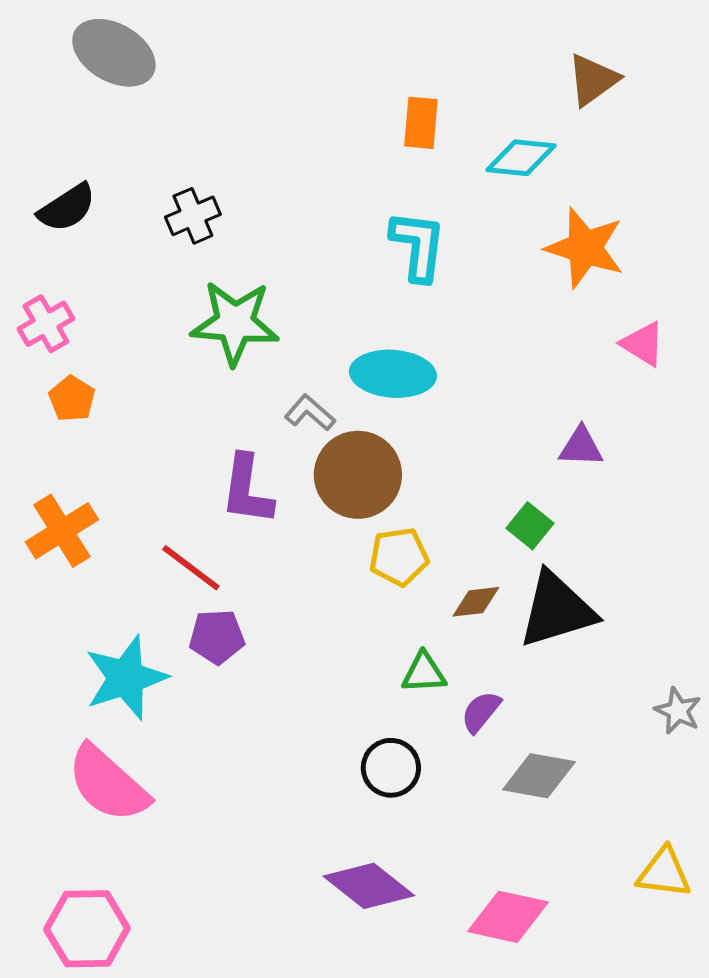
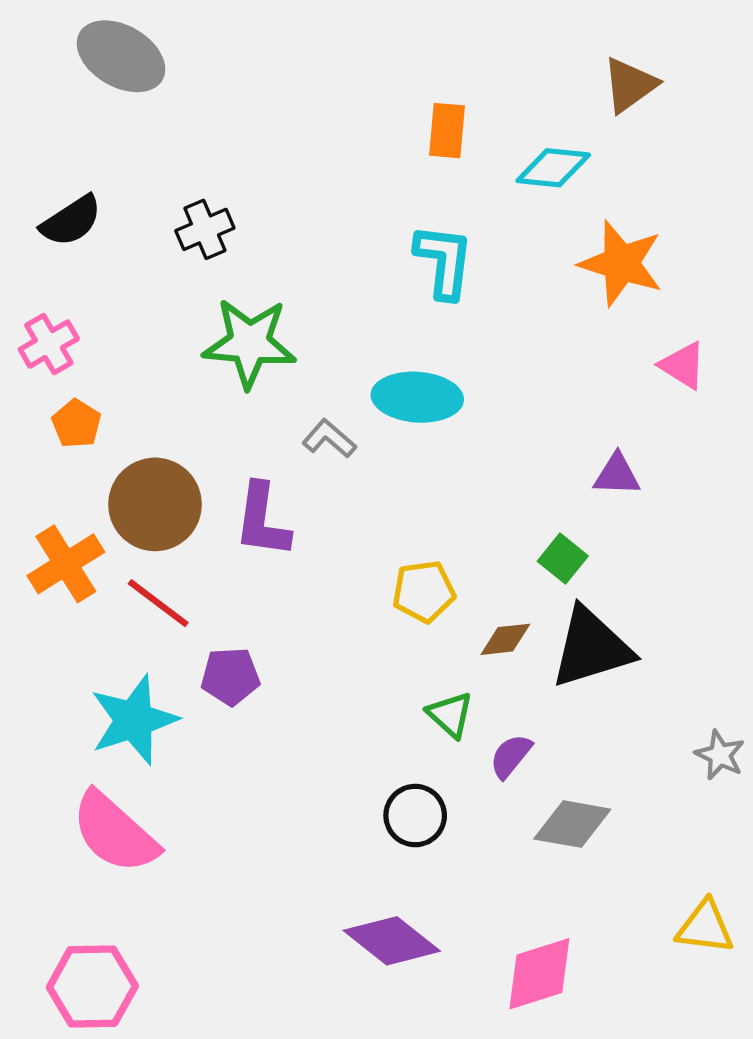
brown circle: (358, 475) -> (155, 504), moved
red line: (191, 568) -> (158, 603), moved
green triangle: (424, 673) -> (450, 715), turned 45
pink diamond: (508, 917) -> (539, 974), turned -30

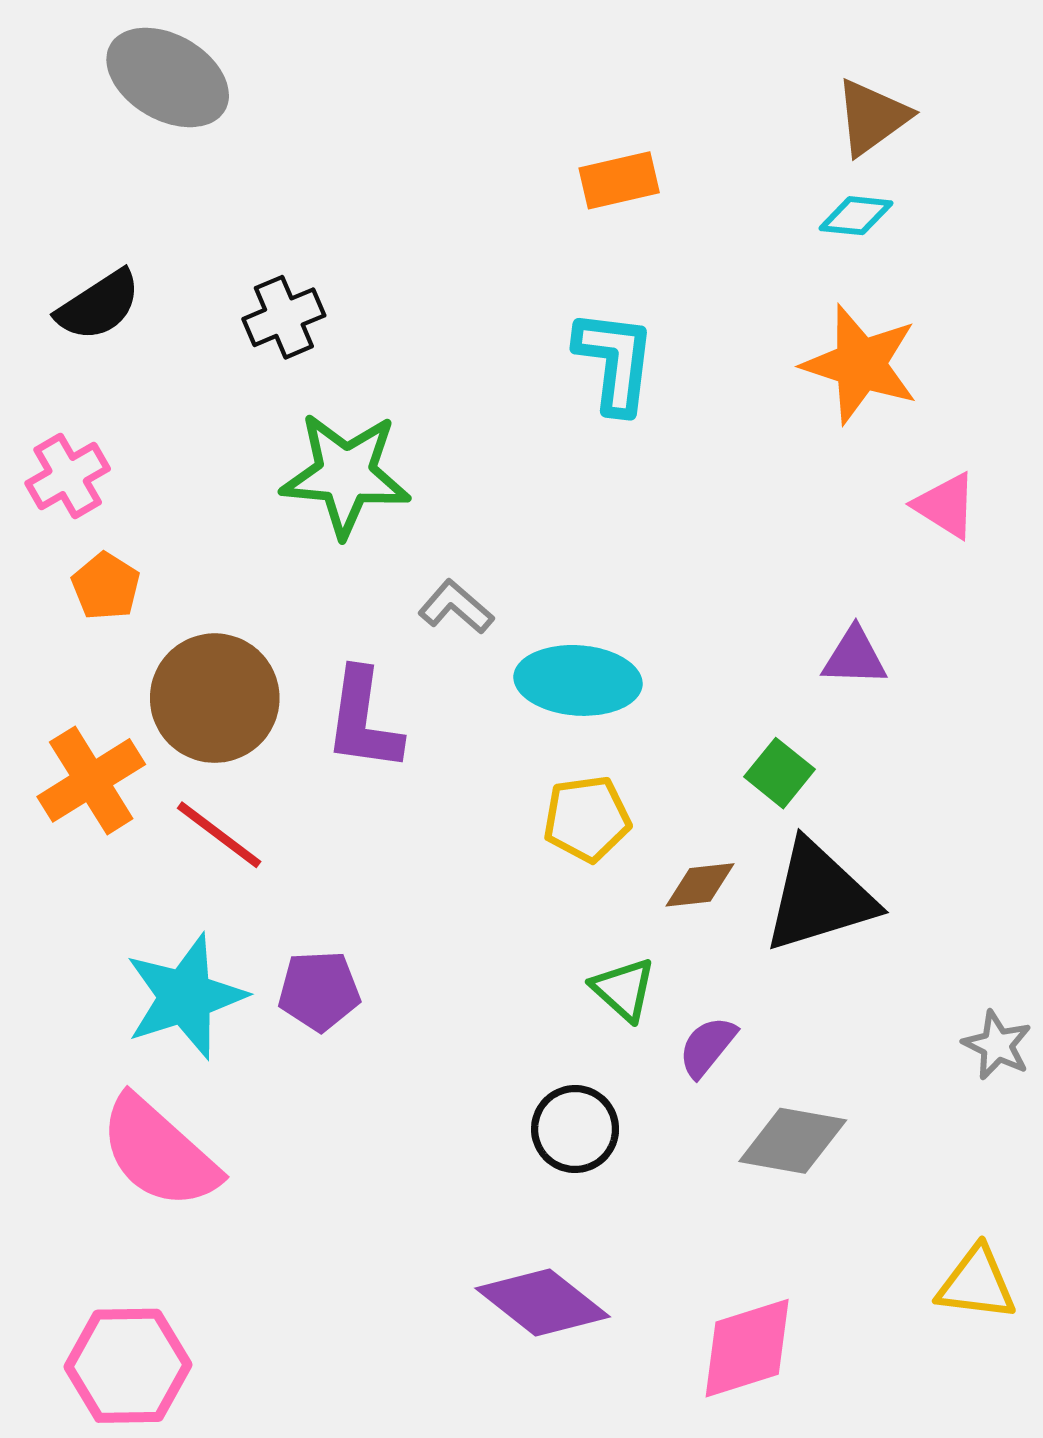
orange rectangle: (447, 131) -> (619, 180), turned 72
cyan diamond: (553, 168) -> (856, 216), moved, size x0.7
cyan ellipse: (417, 397) -> (578, 680), moved
purple pentagon: (230, 676) -> (319, 991), moved

